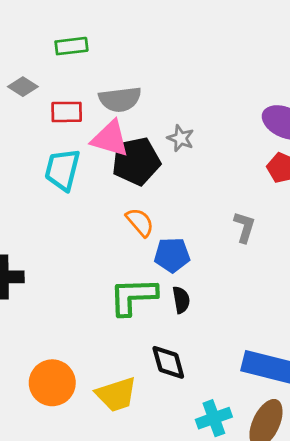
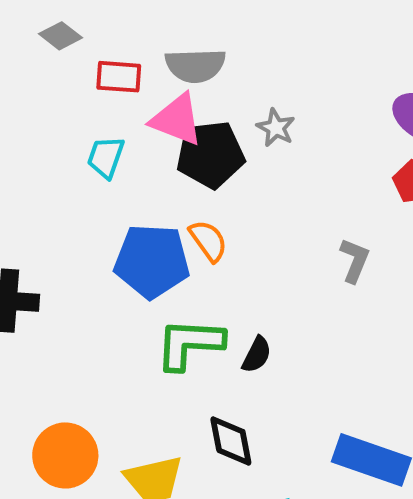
cyan trapezoid: (62, 170) -> (106, 157), size x0.7
blue pentagon: (172, 255) -> (152, 261), moved, size x1.5
black semicircle: (181, 300) -> (257, 355), turned 32

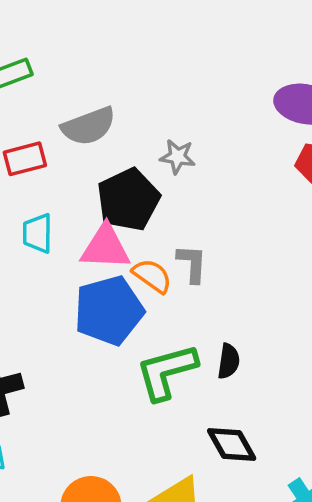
pink triangle: (177, 120) -> (105, 247), moved
gray L-shape: (355, 260) -> (192, 264), moved

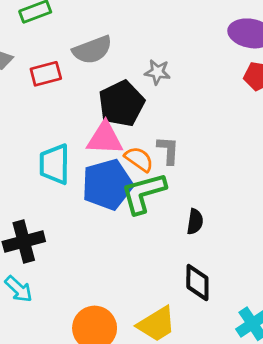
cyan trapezoid: (37, 233) -> (55, 164), moved, size x1.4
green L-shape: (167, 372) -> (143, 193), moved
black diamond: (232, 445) -> (197, 282), turned 30

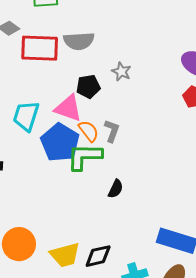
red rectangle: (46, 74) -> (40, 48), size x1.6
black pentagon: (121, 104) -> (88, 87), size x0.7
blue pentagon: (107, 185) -> (60, 142), turned 30
black diamond: (197, 282) -> (98, 256), moved, turned 60

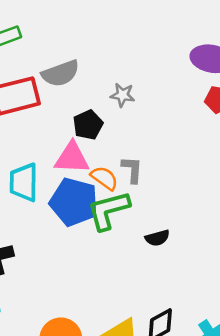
black semicircle: (116, 189) -> (157, 238), turned 66

